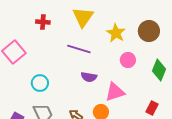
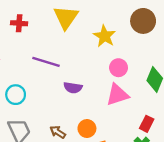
brown circle: (149, 31) -> (143, 21), moved
purple line: (79, 49) -> (46, 62), moved
pink triangle: (115, 92) -> (117, 95), moved

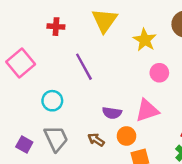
purple line: (46, 62) -> (84, 67), turned 44
purple semicircle: (73, 88) -> (112, 113), moved
pink triangle: (117, 95) -> (147, 110), moved

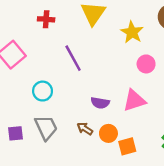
orange circle: (126, 136) -> (108, 133), moved
purple square: (24, 145) -> (15, 133), turned -35

